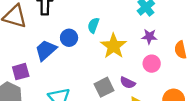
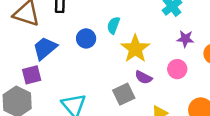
purple star: (149, 37) -> (185, 39), moved
blue trapezoid: (46, 50) -> (45, 48), moved
purple semicircle: (128, 83) -> (143, 77), moved

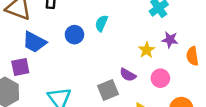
blue trapezoid: (45, 48) -> (34, 42), turned -115
yellow star: (135, 49) -> (147, 50), moved, size x0.6
pink circle: (177, 69) -> (160, 78), moved

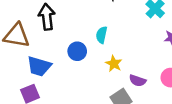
yellow star: (147, 50) -> (114, 64), moved

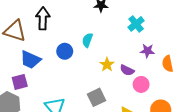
yellow star: (114, 64) -> (107, 65), moved
purple semicircle: (138, 81) -> (127, 70), moved

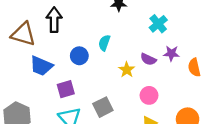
purple semicircle: (127, 70) -> (148, 59), moved
purple square: (20, 82) -> (66, 89), moved
pink circle: (141, 84) -> (149, 95), moved
gray square: (97, 97) -> (103, 107), moved

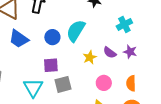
cyan semicircle: (104, 43) -> (76, 31), size x1.6
orange semicircle: (194, 67) -> (131, 83), moved
purple square: (66, 89) -> (51, 65), moved

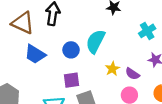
purple semicircle: (110, 52) -> (132, 74), moved

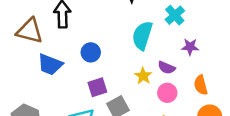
cyan semicircle: (96, 41) -> (142, 36), moved
yellow star: (112, 69) -> (143, 76), moved

